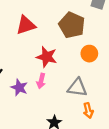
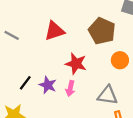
purple star: (19, 87) -> (48, 85), moved

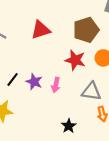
brown pentagon: (102, 31) -> (86, 30), turned 30
red star: (76, 64) -> (75, 60), moved

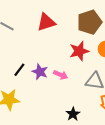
red star: (75, 60) -> (79, 51), turned -30
pink arrow: (56, 85) -> (61, 75), turned -80

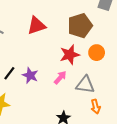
pink arrow: (61, 75) -> (60, 77), moved, turned -72

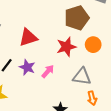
red triangle: (36, 26) -> (28, 37), moved
pink arrow: (60, 77) -> (48, 71), moved

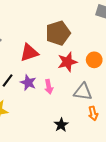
brown pentagon: (77, 18) -> (58, 33), moved
pink arrow: (48, 71) -> (49, 87), turned 128

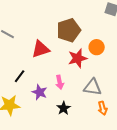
orange circle: (94, 60) -> (97, 47), moved
purple star: (28, 83) -> (40, 92), moved
black star: (61, 125) -> (64, 108), moved

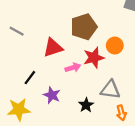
pink arrow: (60, 82) -> (73, 68), moved, turned -96
black star: (64, 108) -> (86, 105), moved

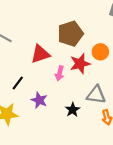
pink arrow: (73, 68) -> (60, 73), turned 120

